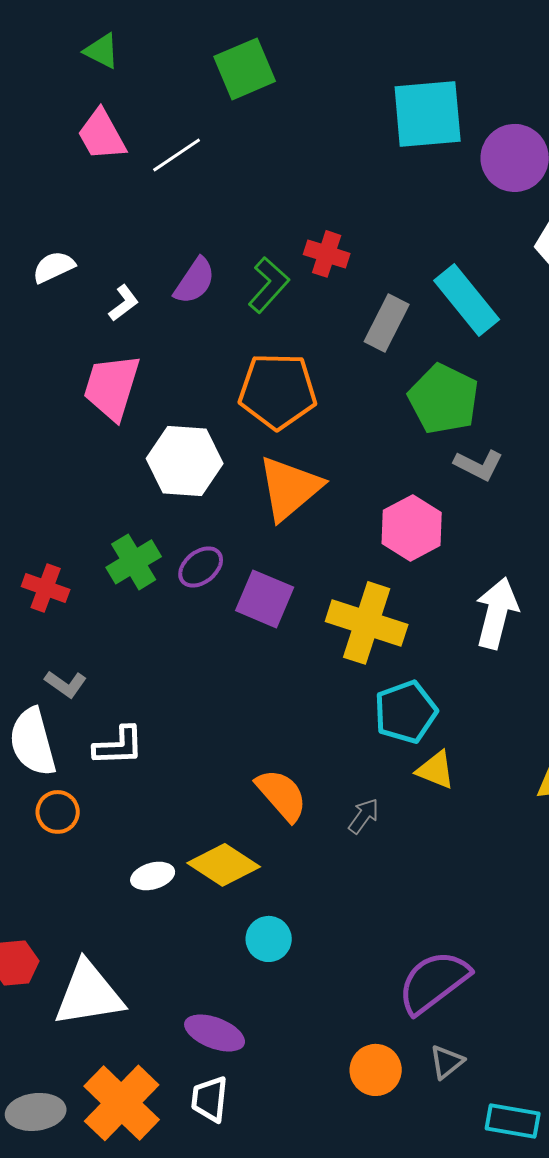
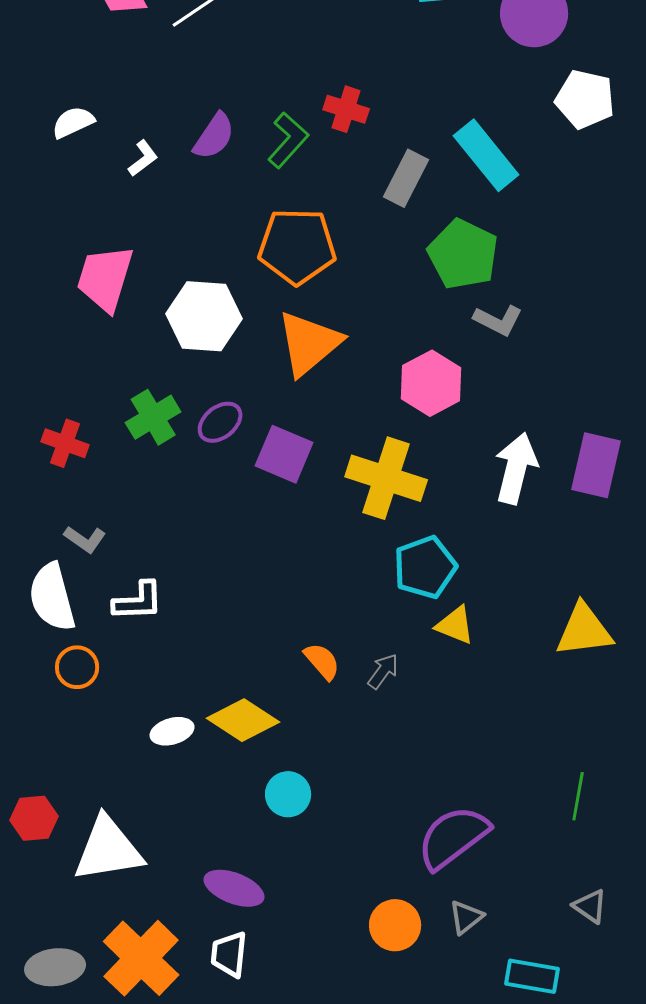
pink trapezoid: (112, 387) -> (105, 278), moved
orange semicircle: (282, 795) -> (322, 661), moved, size x0.7

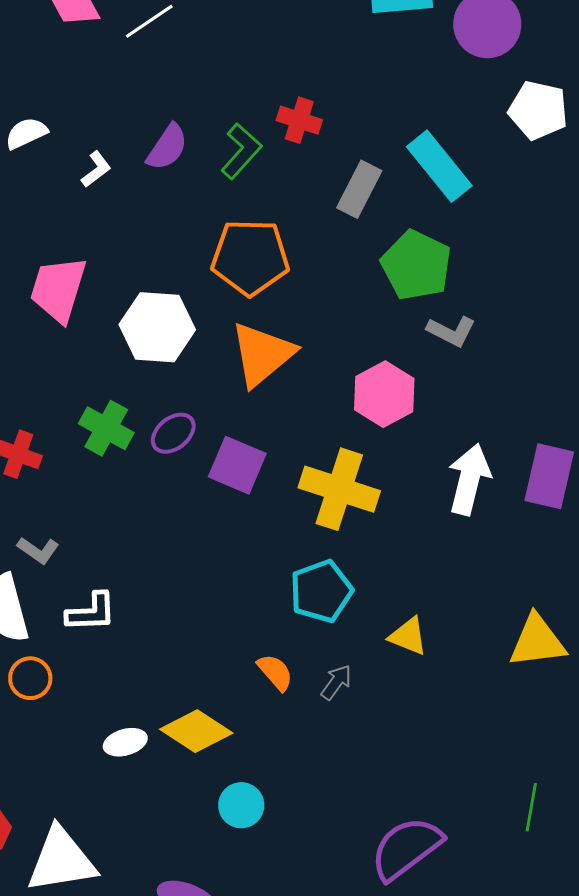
green cross: (153, 417) -> (106, 428), turned -30
cyan pentagon: (425, 567) -> (321, 591), moved

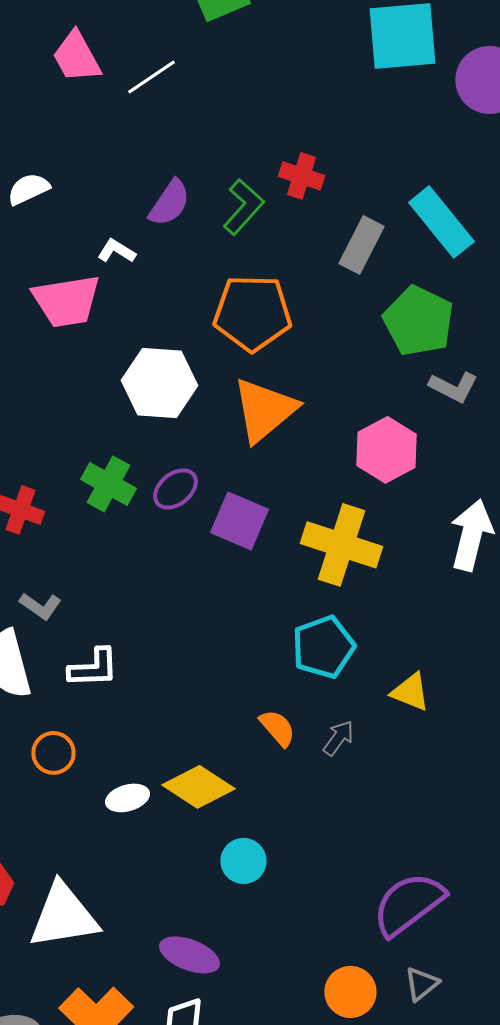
white L-shape: (96, 169) -> (116, 251), moved, turned -111
pink trapezoid: (58, 289) -> (66, 301), moved, turned -116
orange circle: (30, 678) -> (53, 753), moved

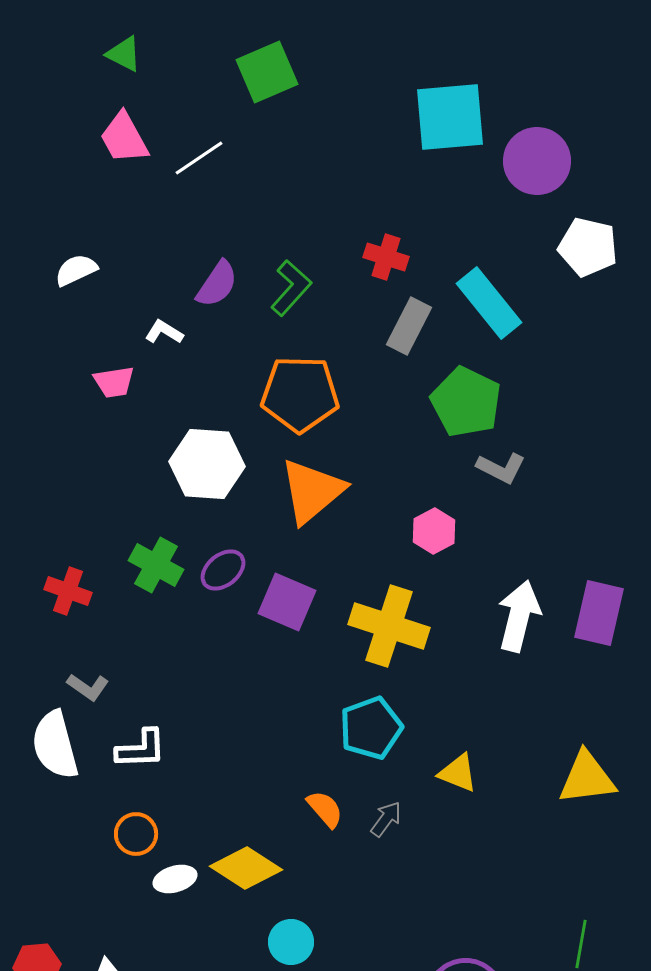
red cross: (301, 176) -> (386, 257), moved
pink trapezoid: (66, 301) -> (114, 382), size x0.6
pink hexagon: (386, 450) -> (434, 531), size x0.7
orange circle: (53, 753) -> (136, 834), moved

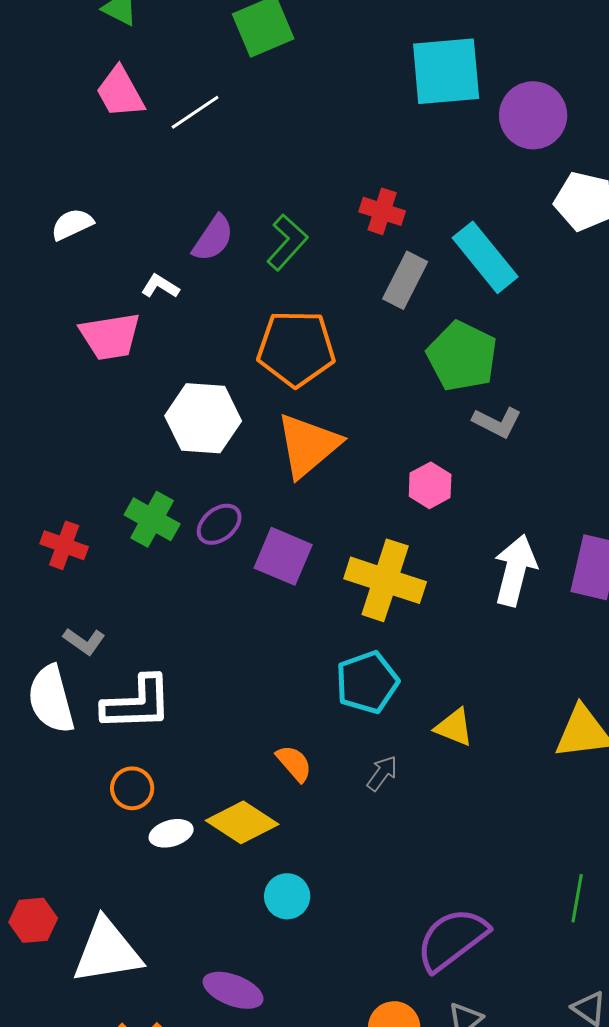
pink trapezoid: (114, 382) -> (110, 336), size x1.5
white L-shape: (141, 749) -> (137, 703), size x1.4
orange semicircle: (325, 809) -> (294, 763), moved

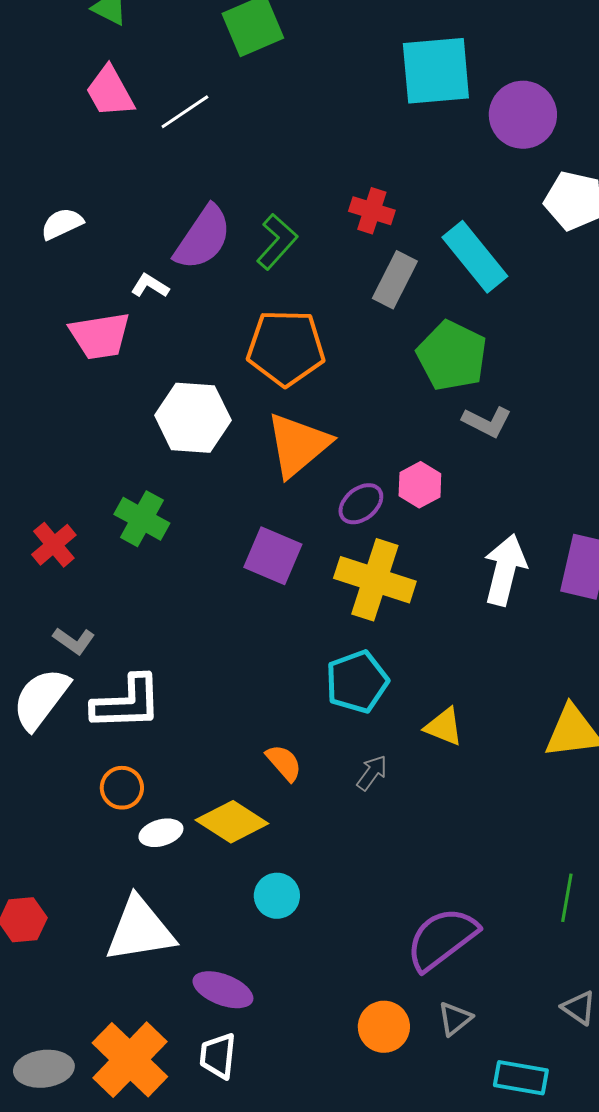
purple semicircle: (213, 238) -> (203, 238), size x1.4
purple ellipse: (219, 524) -> (361, 504), moved
red cross: (64, 545) -> (54, 545), turned 30
white semicircle: (51, 699) -> (41, 699), turned 52
white triangle: (107, 951) -> (140, 930), moved

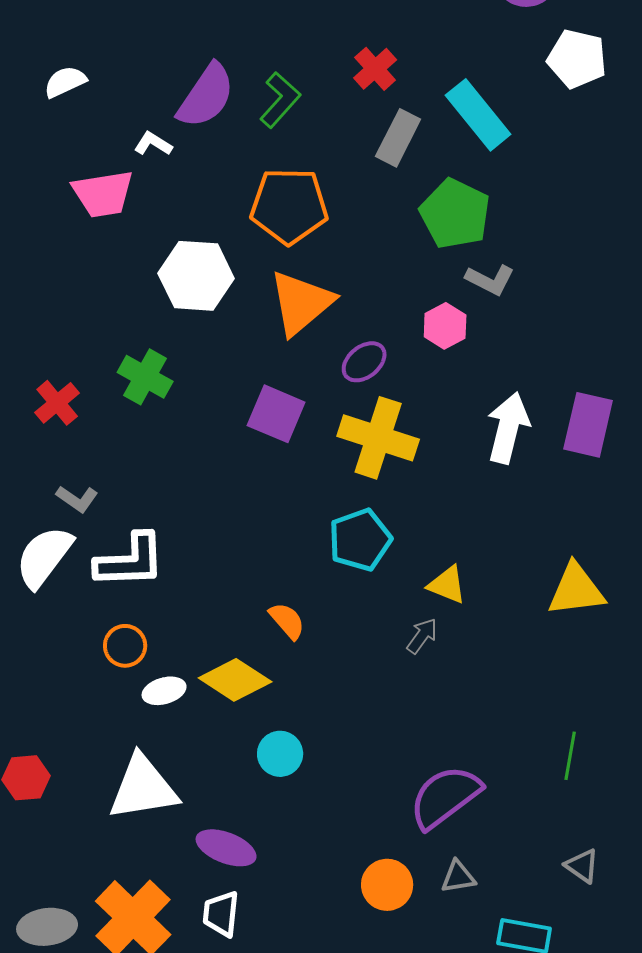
red cross: (372, 211) -> (375, 69), turned 30
pink hexagon: (420, 485) -> (445, 326), moved
gray arrow: (372, 773) -> (422, 636), moved
gray triangle: (455, 1019) -> (458, 877), turned 30

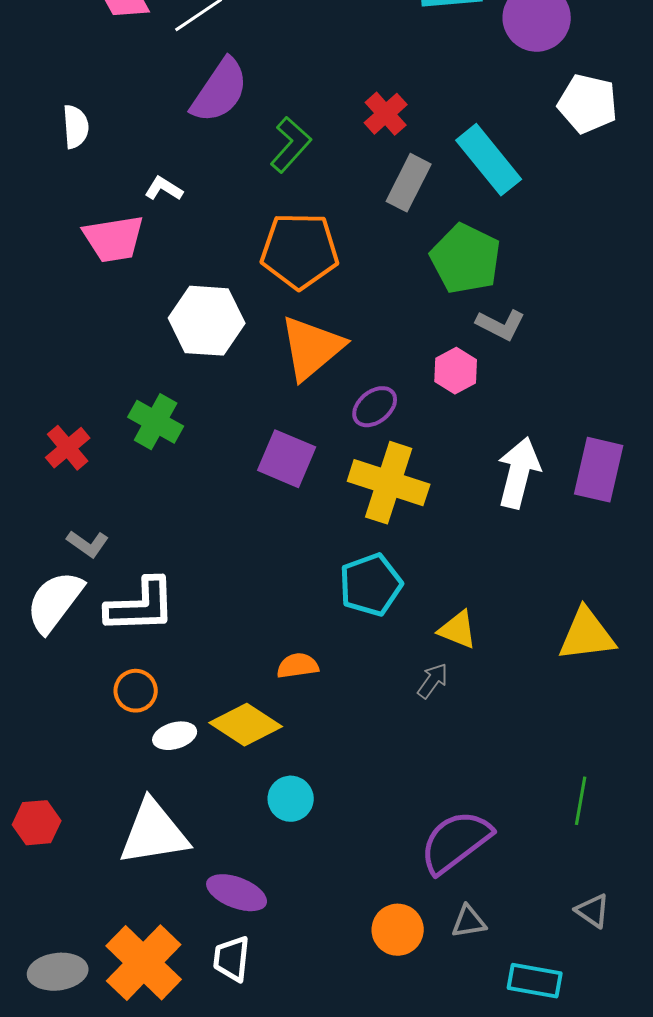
white semicircle: (65, 82) -> (76, 127), turned 111
purple semicircle: (206, 96) -> (220, 91), moved
orange semicircle: (287, 621) -> (298, 666), turned -57

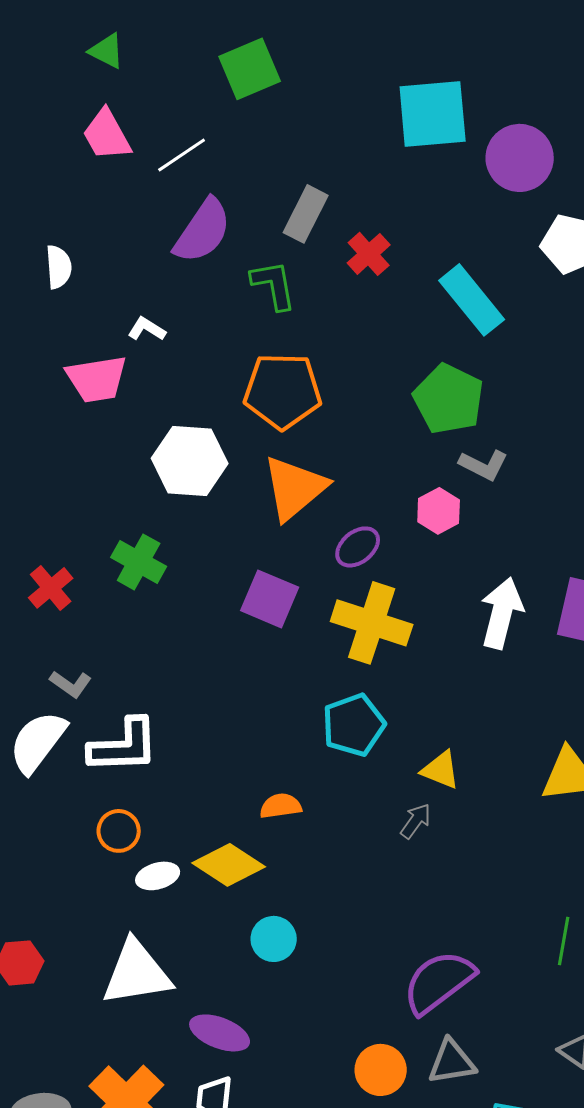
green L-shape: (291, 145) -> (274, 285), turned -52
gray rectangle: (409, 183) -> (306, 214), moved
gray triangle: (469, 922) -> (452, 1062), size x1.4

